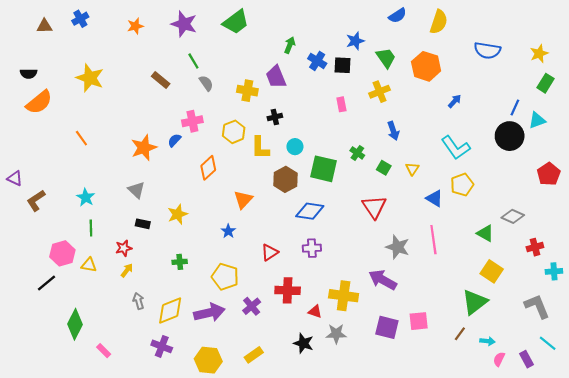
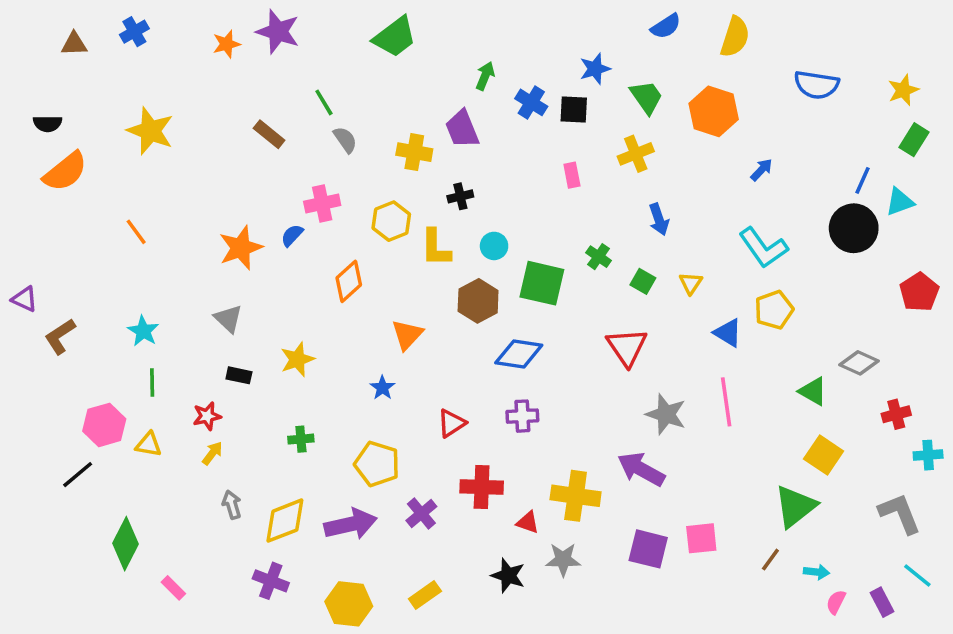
purple star: (184, 24) -> (278, 32), moved

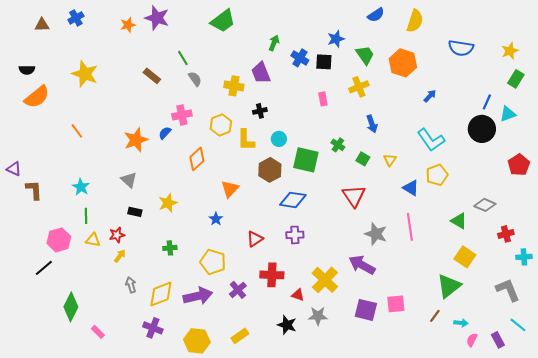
brown L-shape: (60, 336) -> (34, 190), turned 120
yellow triangle: (149, 444) -> (93, 240), moved
yellow cross: (576, 496) -> (325, 280), turned 36

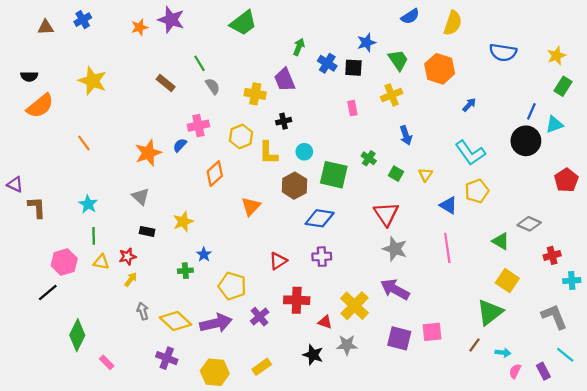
blue star: (216, 219) -> (204, 254), moved
gray star: (376, 234) -> (395, 249), moved
yellow diamond: (161, 294) -> (175, 321), turned 64

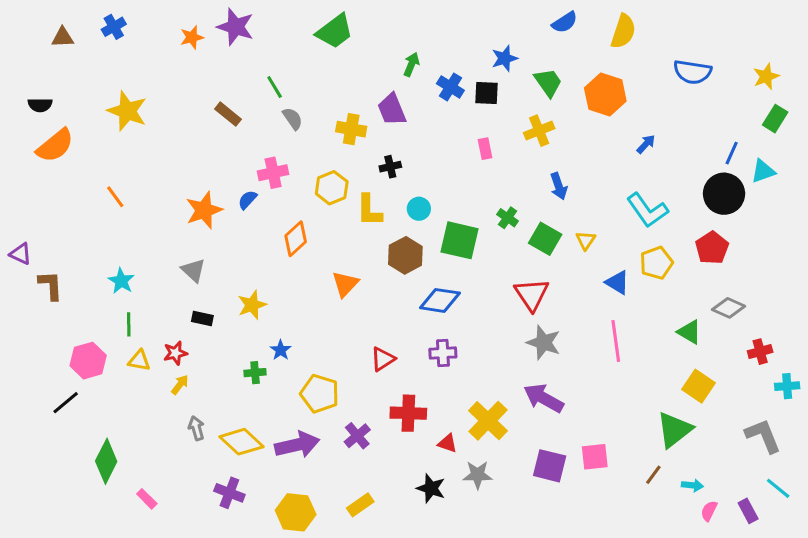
green square: (396, 174) -> (545, 239), size x1.5
red pentagon: (566, 180) -> (712, 248), moved

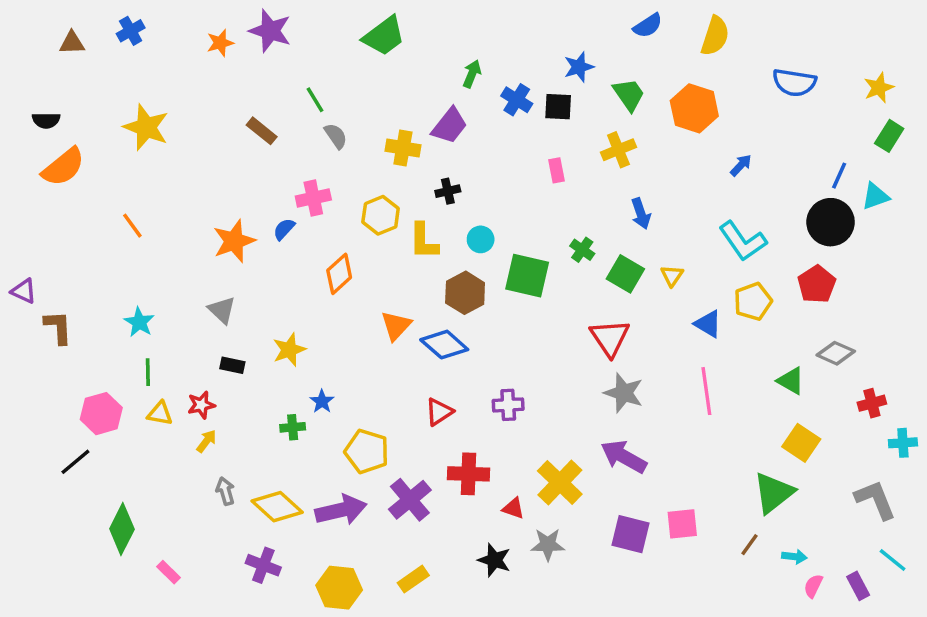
purple trapezoid: (392, 110) -> (450, 126), turned -120
blue diamond: (440, 300) -> (444, 345), moved, turned 33
purple cross: (357, 436) -> (410, 500), size x1.4

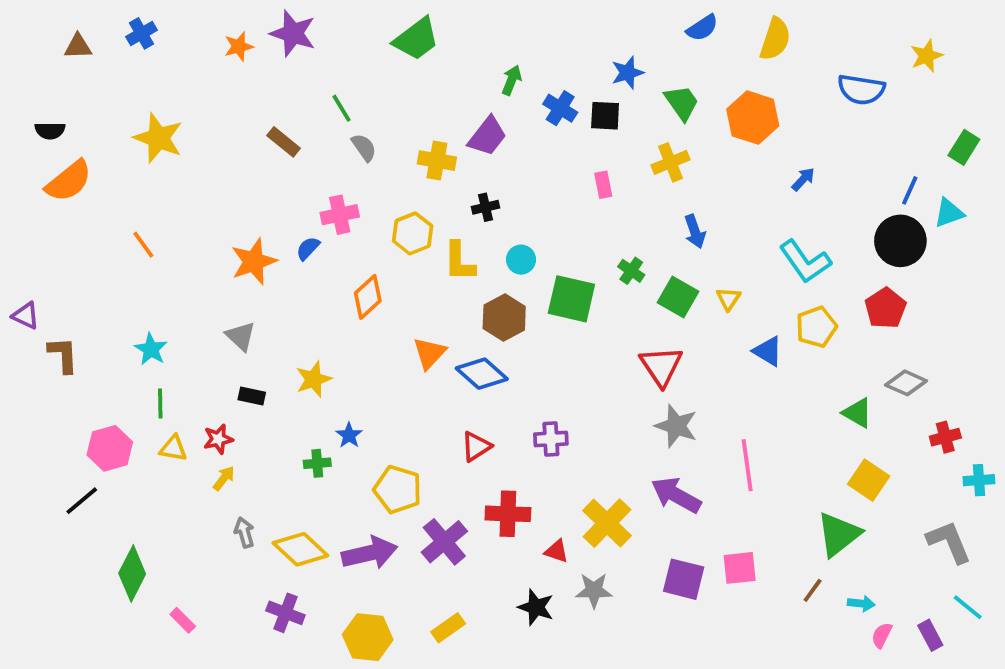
yellow star: (879, 88) -> (927, 56), moved
pink line: (706, 391) -> (747, 465), moved

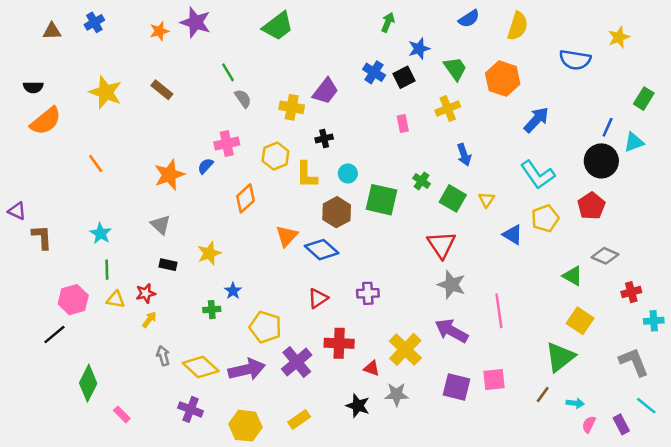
green arrow: (512, 80) -> (388, 22), moved
black square: (605, 116) -> (404, 77), turned -30
brown rectangle: (284, 142) -> (162, 90), moved
blue arrow: (803, 179) -> (536, 120), size x1.6

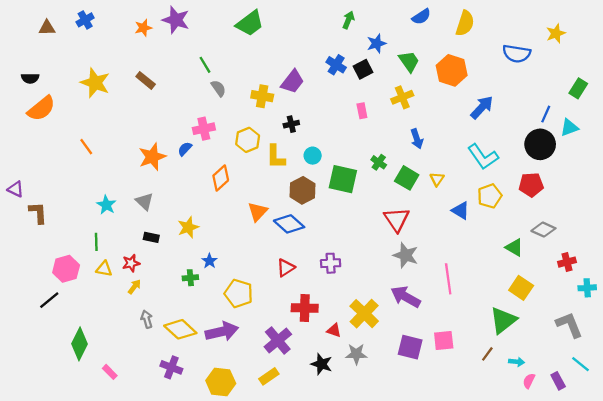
red pentagon: (591, 206) -> (531, 185), turned 30
cyan star: (101, 233) -> (106, 205), moved
purple cross: (297, 362) -> (278, 340), moved

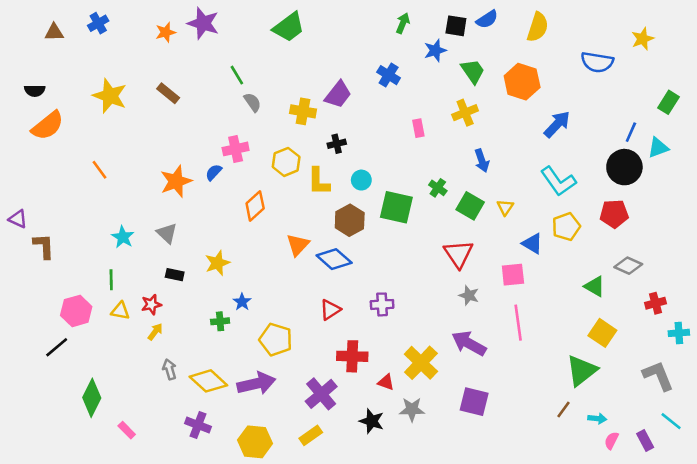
black square: (363, 69) -> (456, 26), moved, turned 36
gray star: (406, 255) -> (469, 295), size x0.7
pink square: (444, 340) -> (513, 275), moved

